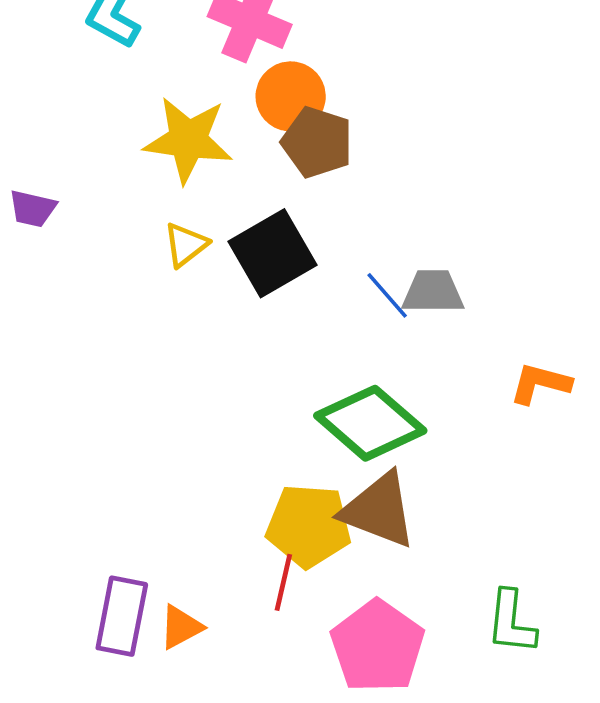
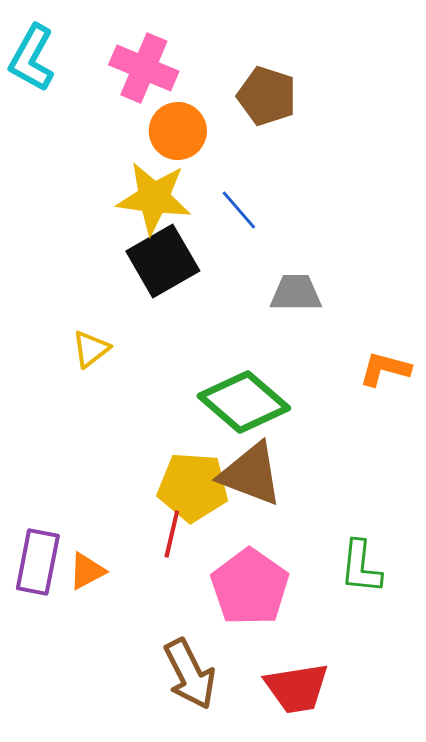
yellow star: (188, 140) -> (154, 198), moved
brown pentagon: (317, 142) -> (267, 96), moved
yellow triangle: (186, 245) -> (91, 349), moved
blue line: (387, 295) -> (239, 210), moved

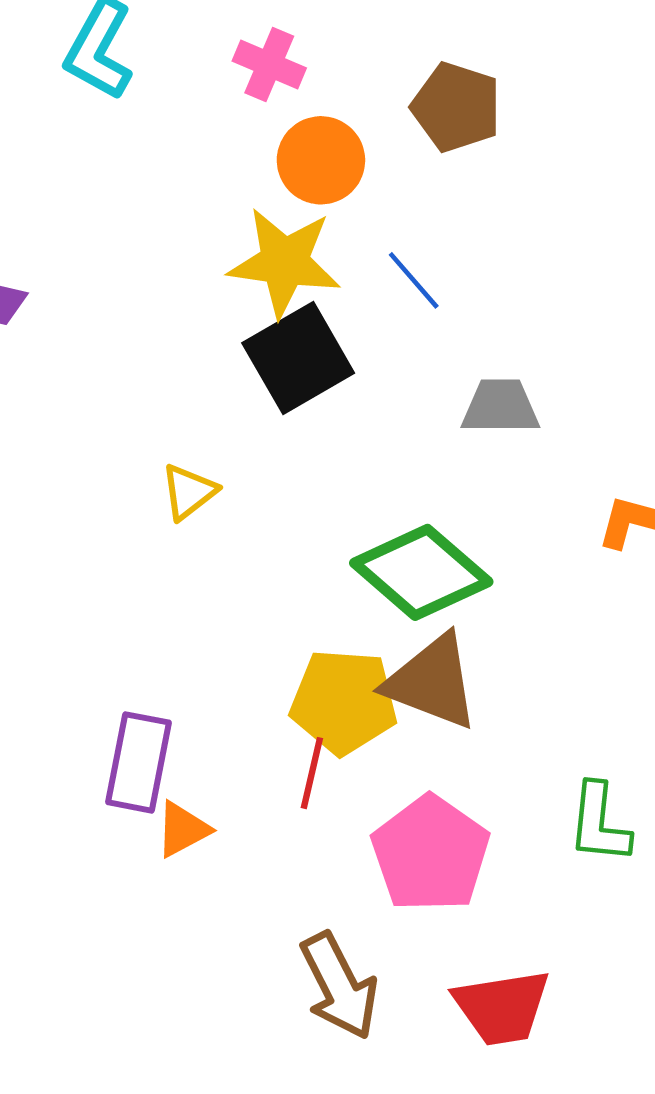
pink cross: (144, 68) -> (269, 65), size x0.7
purple rectangle: (38, 562) -> (138, 762), moved

